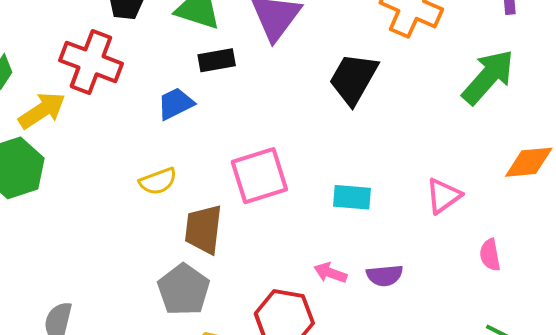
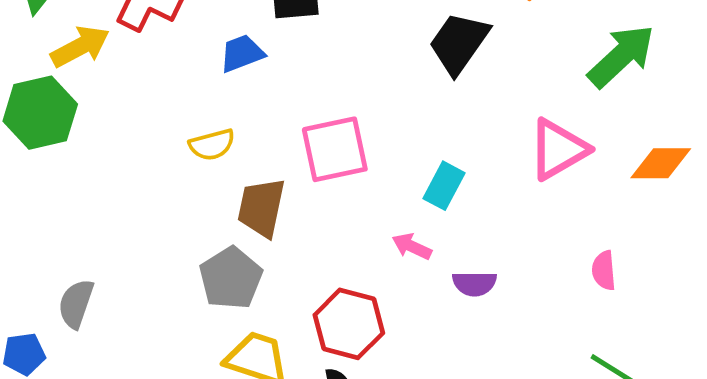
pink triangle: (443, 196) -> (558, 149), moved, size x1.4
cyan rectangle: (352, 197) -> (444, 186), turned -72
pink arrow: (330, 273) -> (412, 246), moved

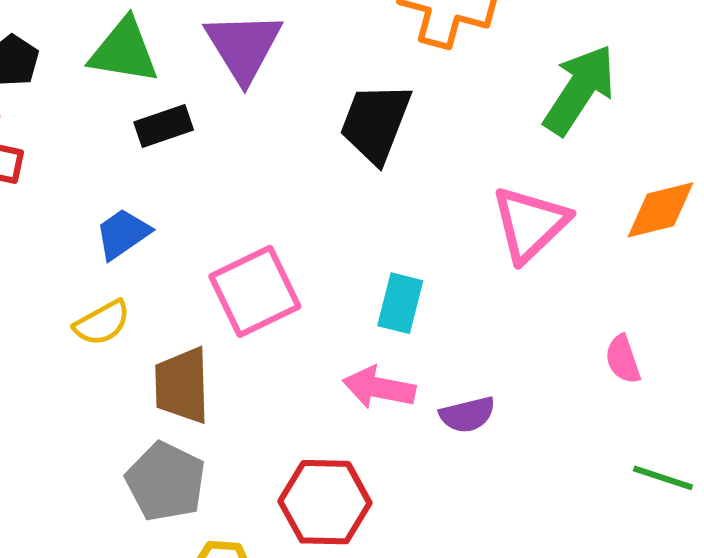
blue trapezoid: (242, 53) -> (123, 234), moved
pink arrow: (412, 246) -> (379, 388), size x1.4

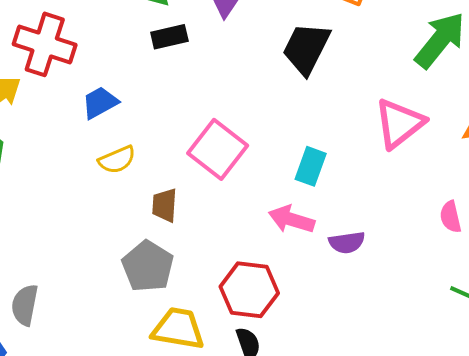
blue trapezoid: (123, 234) -> (100, 103), moved
pink square: (255, 291) -> (218, 149), turned -32
brown trapezoid: (182, 385) -> (165, 205), size x0.7

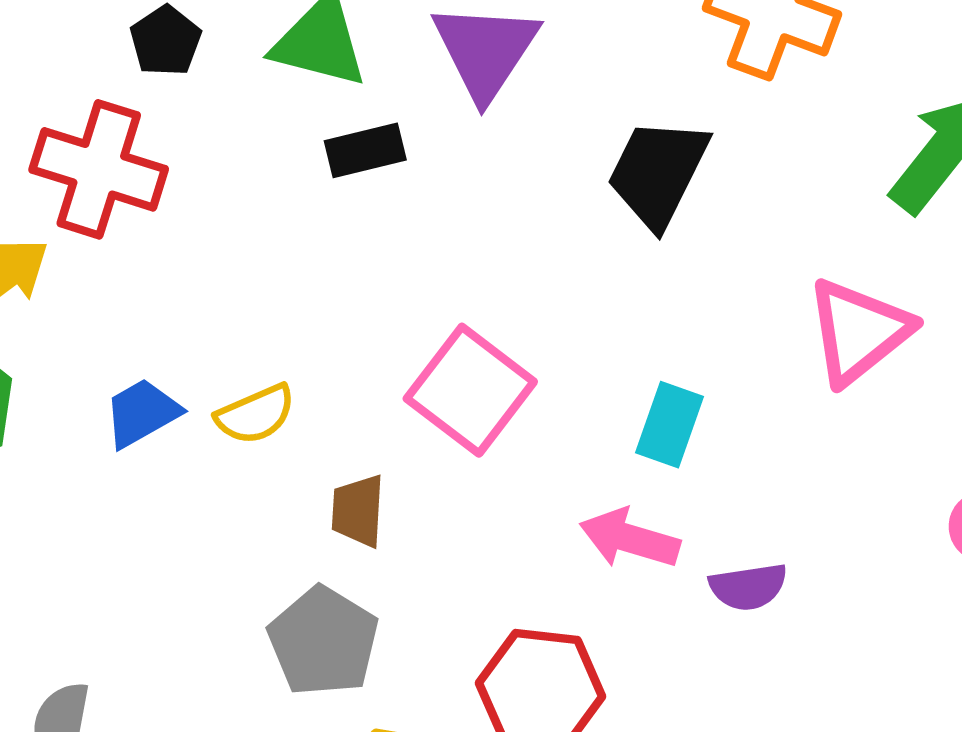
blue trapezoid: (100, 103) -> (142, 413), moved

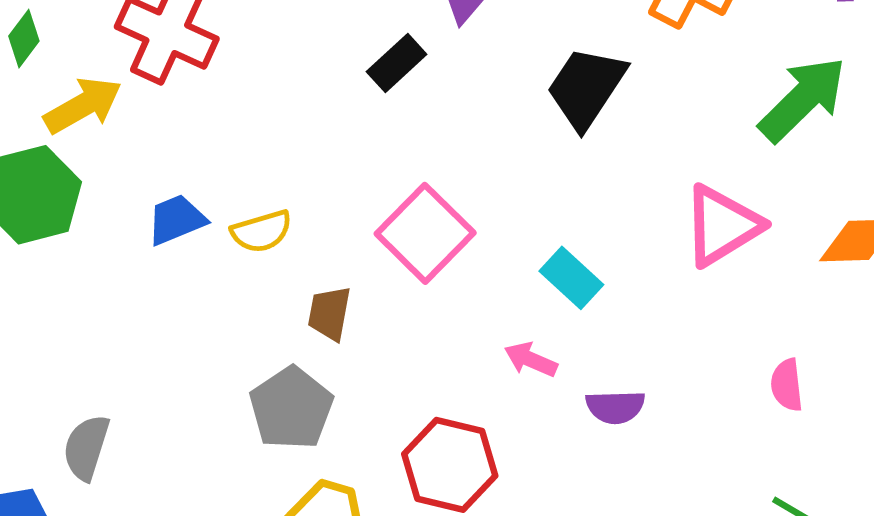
black rectangle: (365, 150) -> (397, 63), moved, turned -36
cyan rectangle: (670, 425) -> (571, 278), turned -74
pink arrow: (630, 539) -> (531, 360), size x0.7

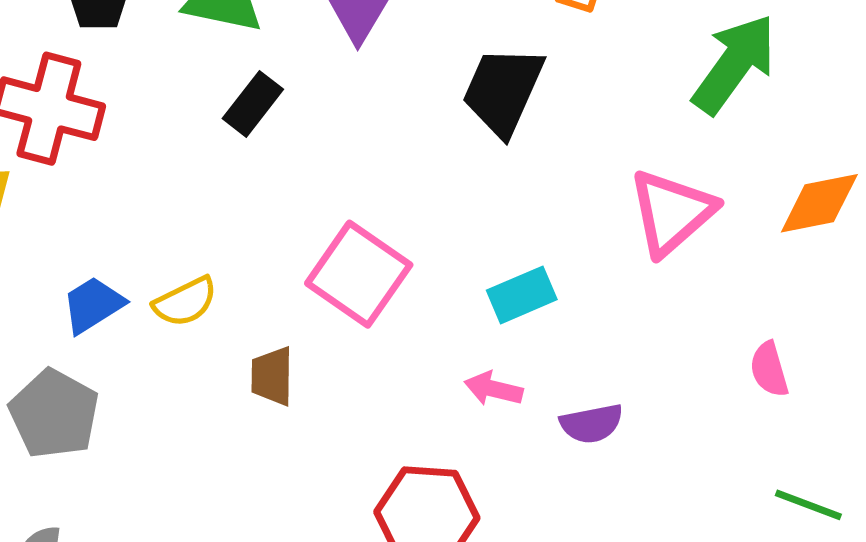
black rectangle: (397, 63) -> (253, 104), moved
cyan rectangle: (571, 278) -> (522, 295), turned -56
gray pentagon: (291, 408) -> (54, 414), moved

